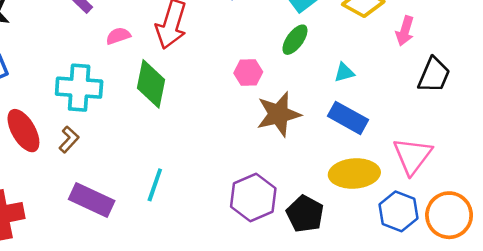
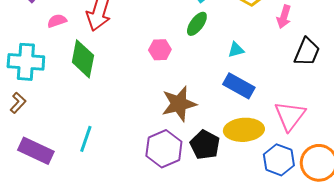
brown star: (279, 114) -> (179, 104), moved
black pentagon: (305, 214) -> (205, 145), moved

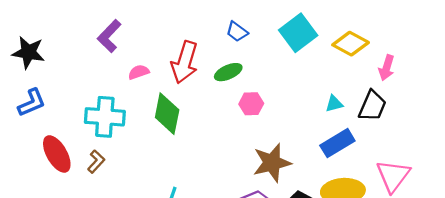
green ellipse: (197, 24) -> (228, 72), moved, turned 30
black trapezoid: (307, 52) -> (372, 106), moved
blue rectangle: (239, 86) -> (337, 143), turned -60

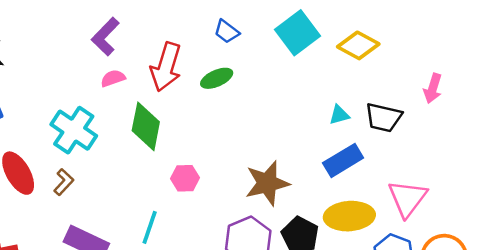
purple L-shape: (109, 36) -> (105, 37), moved
pink arrow: (387, 68) -> (433, 88), moved
pink hexagon: (251, 104) -> (185, 178), moved
black trapezoid: (372, 106) -> (383, 117), turned 80
cyan cross: (105, 117) -> (74, 130), turned 30

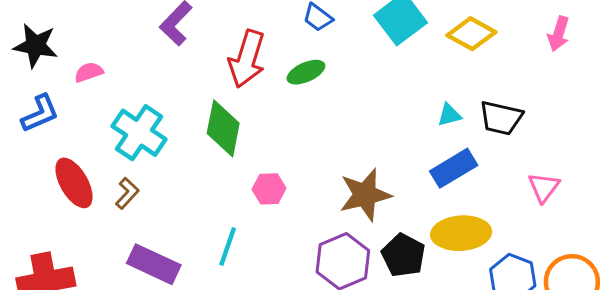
pink semicircle: (113, 78) -> (89, 72), moved
pink arrow: (433, 88) -> (559, 34), moved
pink triangle: (408, 198) -> (544, 187), moved, size x0.7

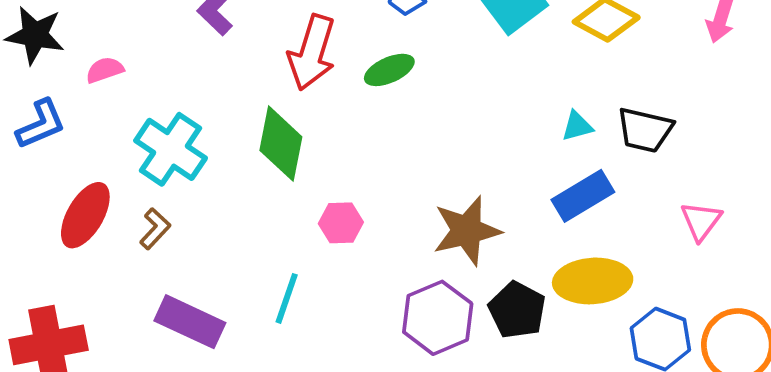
red ellipse: (74, 183) -> (85, 215), turned 60

